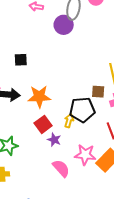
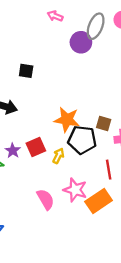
orange star: (39, 97) -> (67, 120), moved
yellow arrow: (69, 121) -> (58, 156), moved
purple star: (54, 140) -> (13, 151), moved

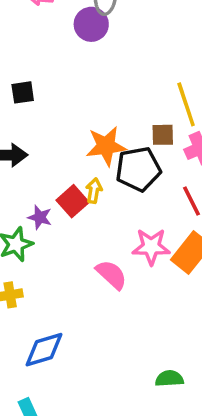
yellow arrow: (58, 156) -> (94, 191), moved

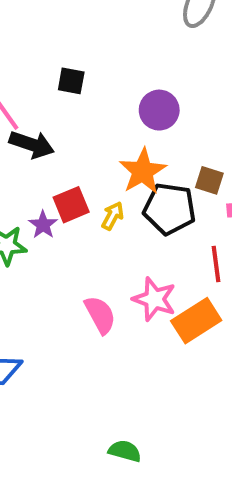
purple circle: (91, 24) -> (159, 110), moved
orange star: (106, 146) -> (143, 171), turned 30
red square: (73, 201) -> (71, 205), moved

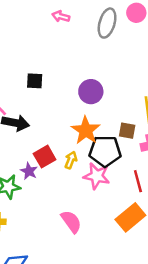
pink star: (154, 299) -> (97, 176), moved

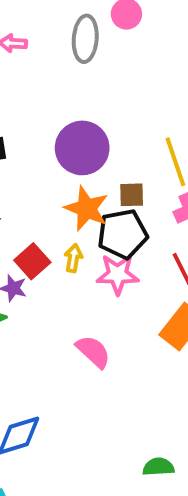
purple circle: (91, 92) -> (82, 148), size x1.4
brown square: (127, 131) -> (132, 195), moved

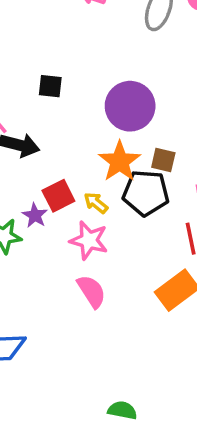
yellow arrow: (73, 258) -> (96, 203), turned -75
pink star: (118, 274) -> (89, 240), moved

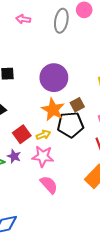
brown square: (163, 160) -> (77, 105), turned -32
yellow arrow: (96, 203) -> (43, 135), turned 128
purple star: (35, 215) -> (14, 156), moved

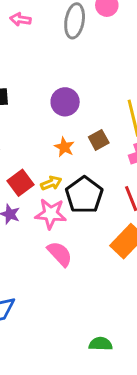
purple circle: (54, 78) -> (65, 102), size x0.7
orange star: (53, 110) -> (64, 147), size x0.6
black pentagon: (70, 125) -> (84, 195), moved, turned -30

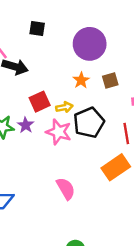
purple circle: (65, 102) -> (90, 44), size x1.4
pink semicircle: (60, 254) -> (66, 189), moved

